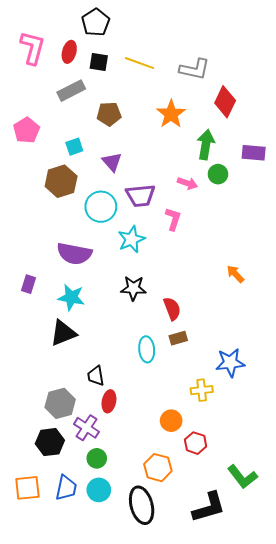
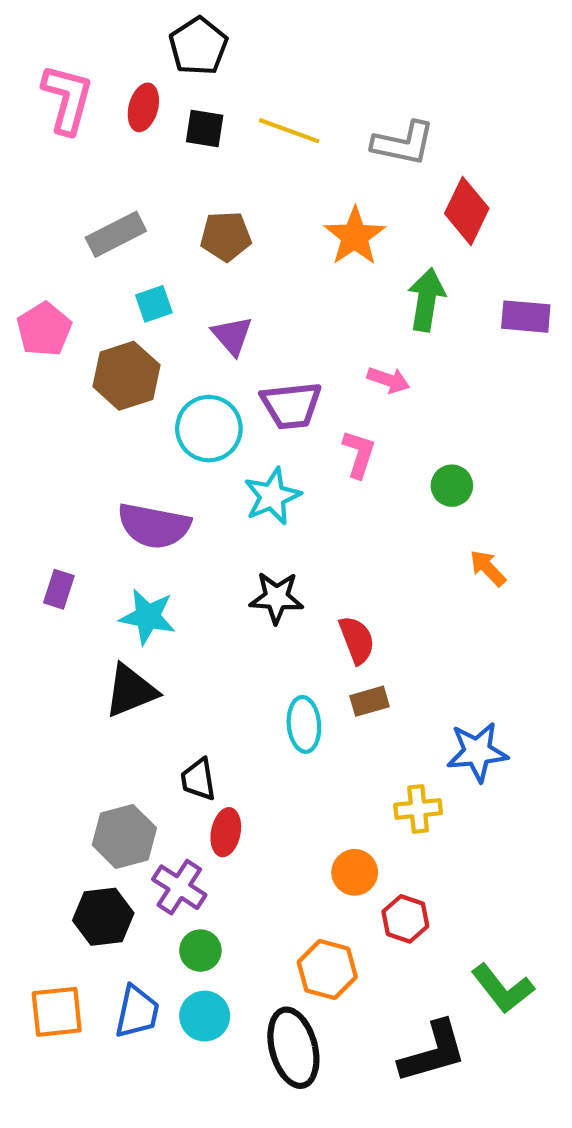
gray rectangle: (71, 91) -> (116, 234), moved
pink pentagon: (26, 130) -> (44, 329), moved
green circle: (218, 174) -> (452, 486), moved

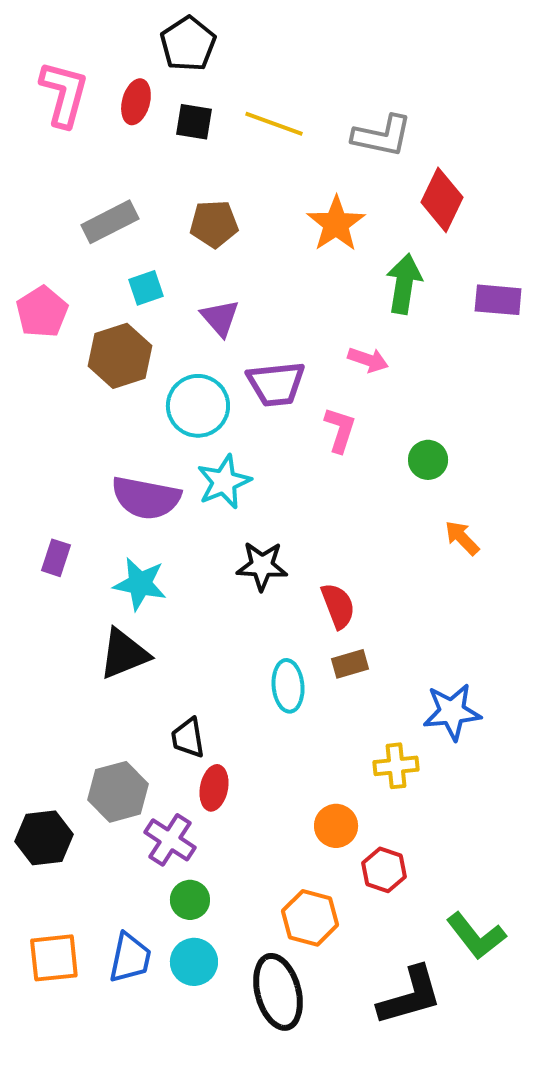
cyan star: (272, 496) -> (224, 482), moved
black hexagon: (103, 917) -> (44, 838), moved

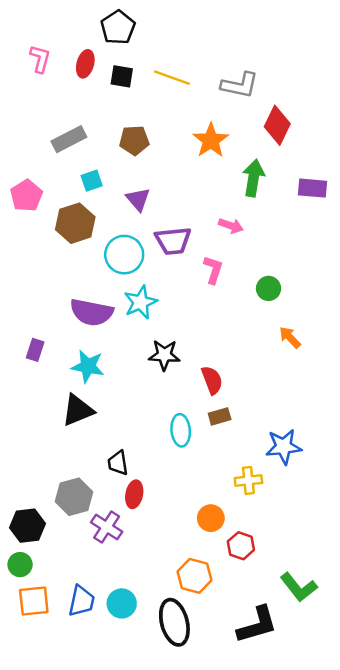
pink L-shape: (64, 94) -> (40, 59), size x0.7
green circle: (190, 900) -> (20, 565), moved

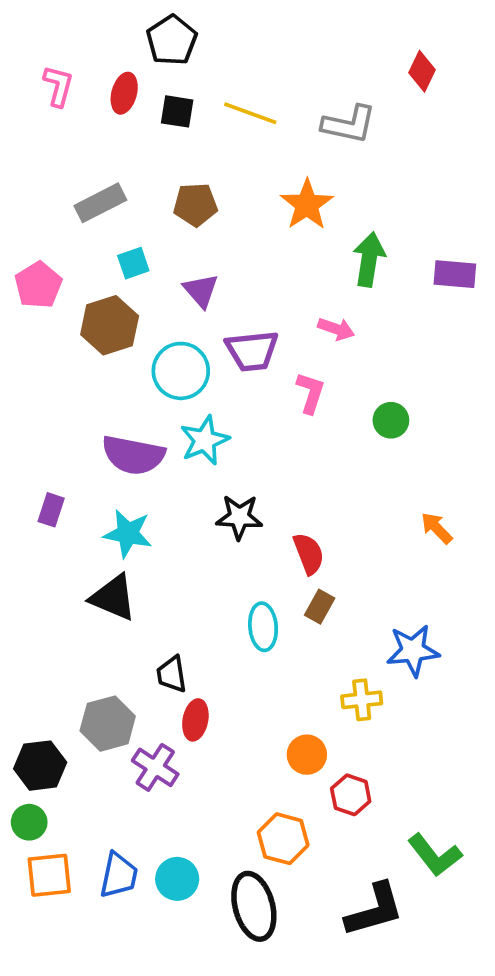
red diamond: (277, 125) -> (422, 71), moved, size x0.7
orange arrow: (290, 337) -> (437, 528), moved
black triangle: (78, 410) -> (113, 597), turned 45
brown rectangle: (220, 416) -> (320, 607), turned -45

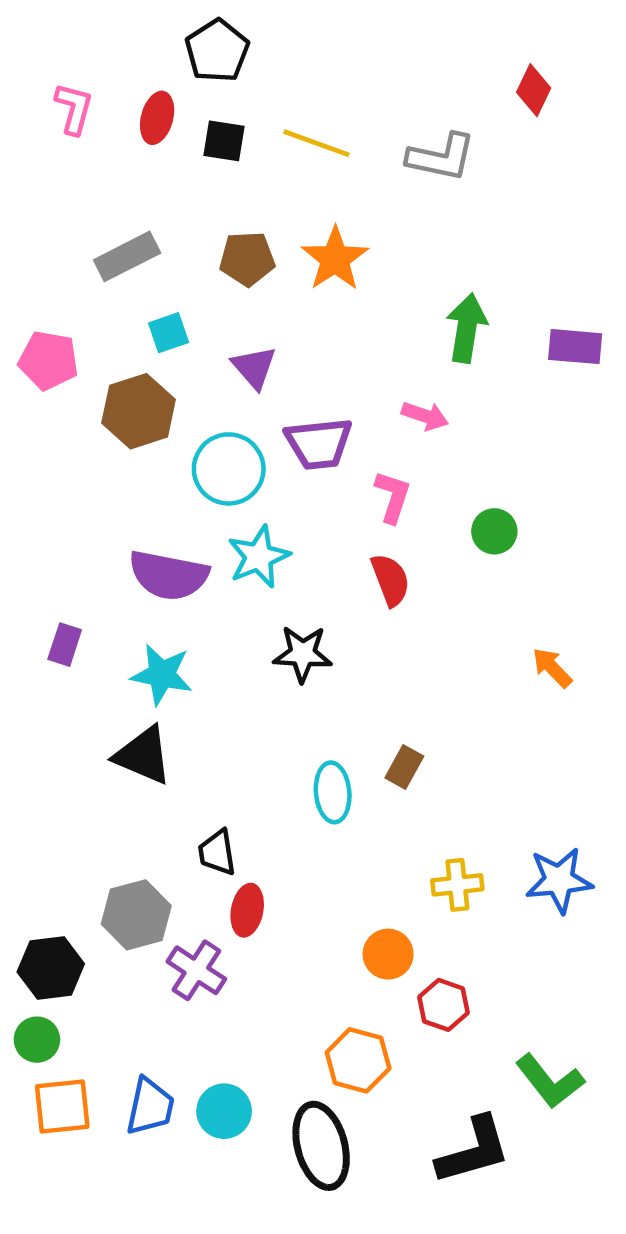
orange star: (307, 205) -> (335, 259), moved
pink pentagon: (38, 285) -> (48, 360), turned -30
red semicircle: (309, 554) -> (390, 580), moved
blue star: (413, 650) -> (559, 880), moved

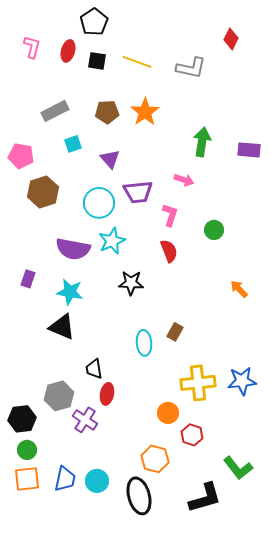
brown hexagon: (139, 411) -> (43, 192), moved
yellow cross: (457, 885) -> (198, 383), size x1.6
green circle: (37, 1040) -> (27, 450), moved

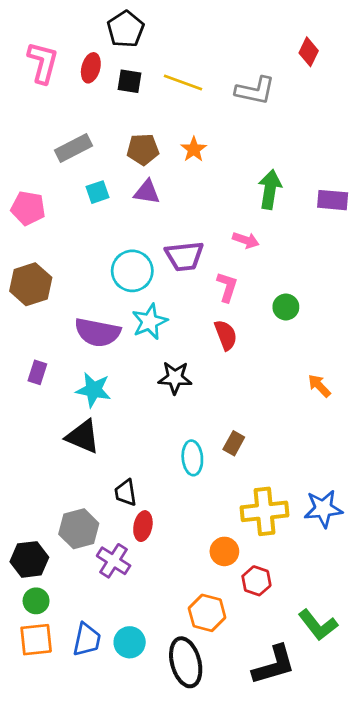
pink L-shape: (32, 47) -> (43, 62), size x1.4
orange star: (145, 112) -> (194, 149), size x0.7
purple triangle: (110, 159) -> (147, 192), moved, turned -40
brown hexagon: (43, 192) -> (31, 284), moved

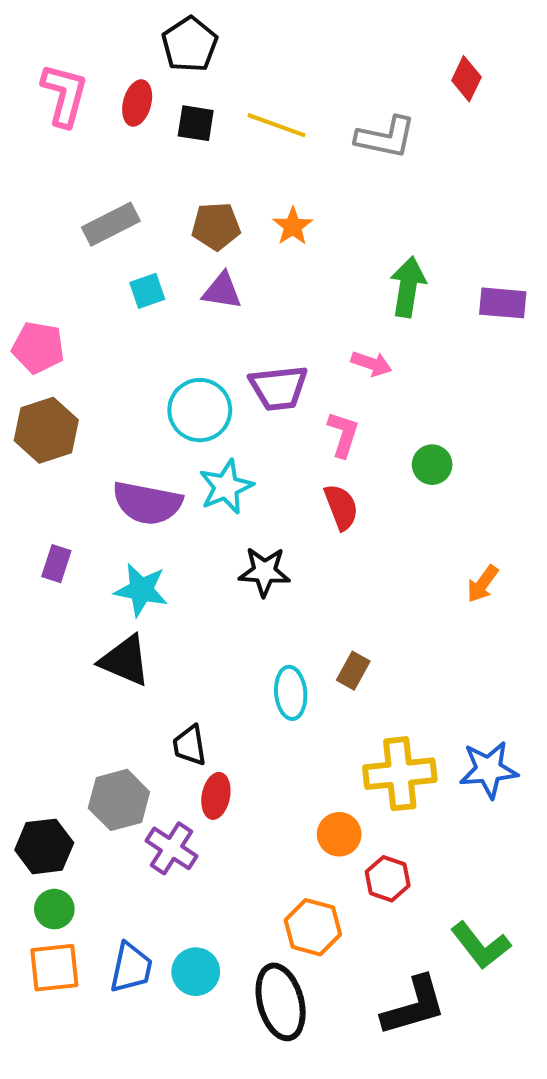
pink pentagon: (28, 208) -> (38, 347), moved
orange arrow: (319, 386) -> (483, 584), turned -100

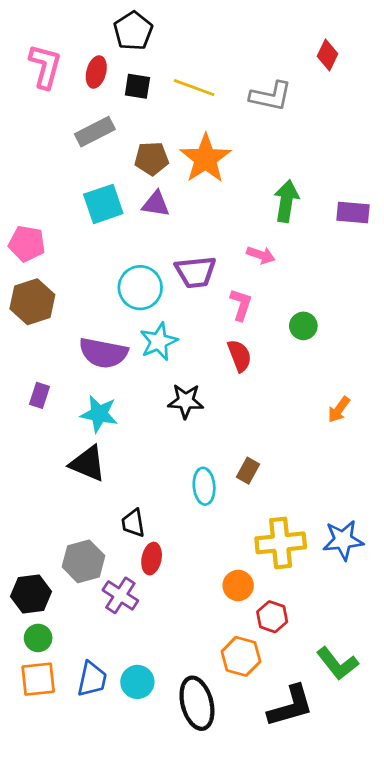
gray rectangle: (111, 224) -> (95, 132), moved
orange star: (293, 226) -> (205, 159), size x1.8
cyan square: (147, 291) -> (103, 204), size x1.6
orange hexagon: (313, 927) -> (241, 656), moved

